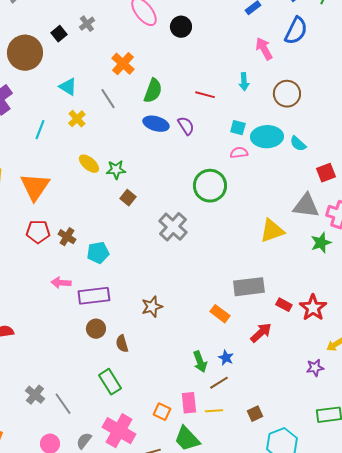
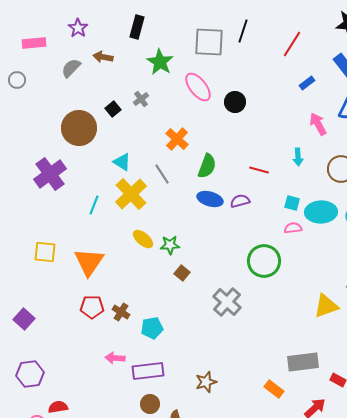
yellow cross: (77, 119) -> (131, 194), size x1.8
purple semicircle: (186, 126) -> (240, 201), turned -72

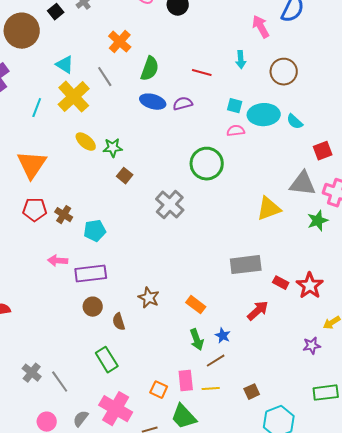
brown star: (206, 382) -> (149, 298), moved, turned -30
orange rectangle: (274, 389) -> (196, 305), moved

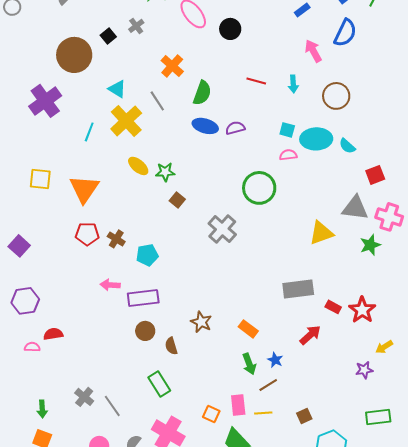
red line: (202, 73) -> (256, 81), moved

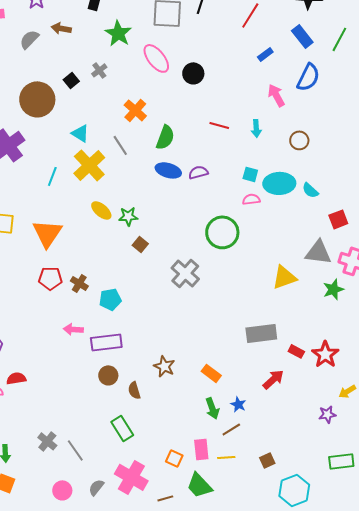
brown circle: (336, 96) -> (299, 140), size x0.7

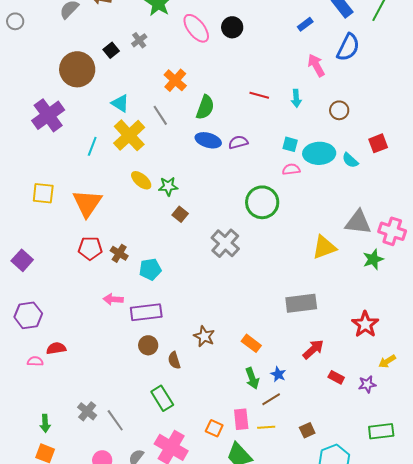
black circle: (193, 73) -> (232, 27), moved
red square: (338, 219) -> (378, 143), moved
red rectangle: (296, 351) -> (336, 377), moved

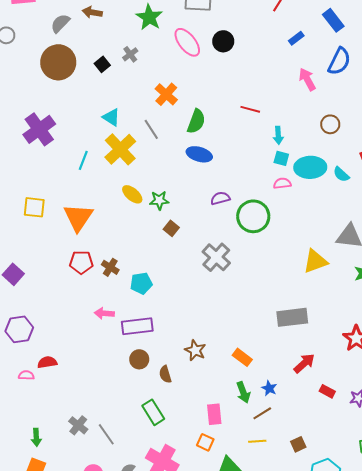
brown circle: (77, 69) -> (58, 62), moved
cyan arrow: (296, 98) -> (278, 135), moved
purple semicircle: (238, 142) -> (220, 198), moved
pink rectangle: (241, 419) -> (214, 414), moved

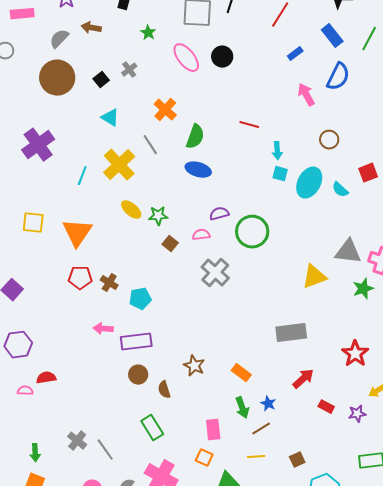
green star: (149, 17) -> (148, 33), size x0.6
cyan triangle: (111, 117) -> (110, 118), moved
cyan ellipse: (310, 167) -> (309, 183), turned -60
pink semicircle: (282, 183) -> (201, 235), moved

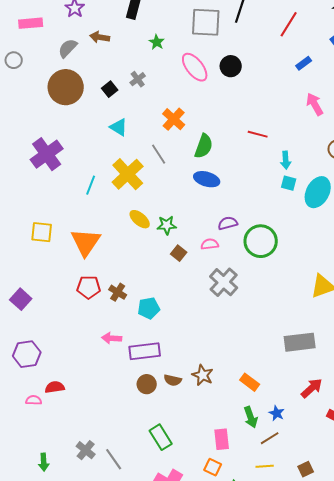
brown semicircle: (164, 390) -> (173, 380), moved, turned -60

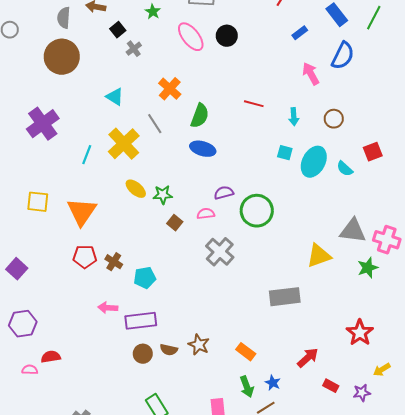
gray semicircle: (68, 48) -> (64, 18), turned -40
black square: (110, 89) -> (118, 30), moved
cyan arrow: (286, 160) -> (294, 117), moved
gray rectangle: (300, 342) -> (285, 297), moved

